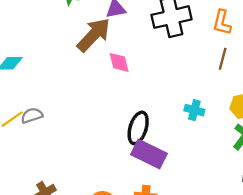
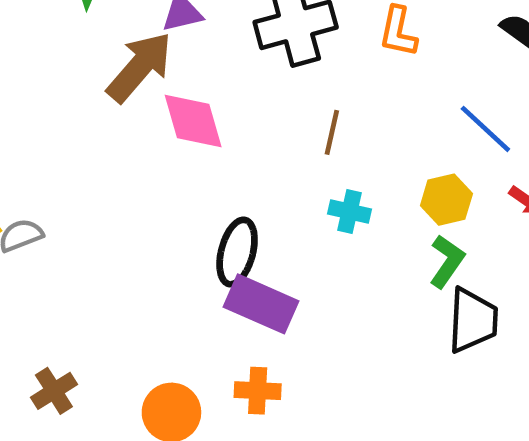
brown line: (223, 59) -> (332, 132), moved
pink diamond: (119, 62) -> (193, 121), size x1.4

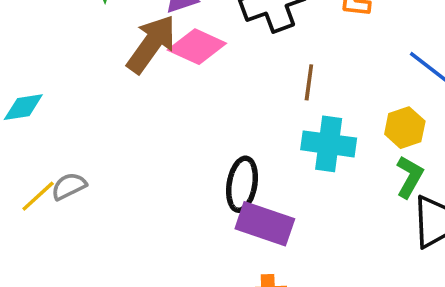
pink diamond: (193, 121) -> (197, 47), moved, turned -44
cyan cross: (350, 211) -> (329, 144), size x1.6

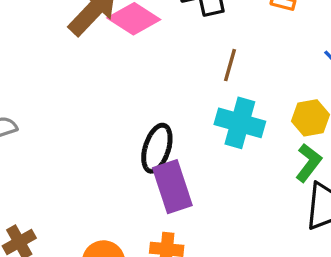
purple rectangle: (265, 224) -> (172, 187), turned 45

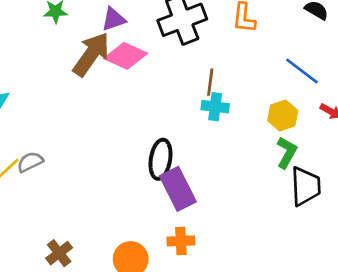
cyan cross: (240, 123) -> (215, 107), moved, size x0.7

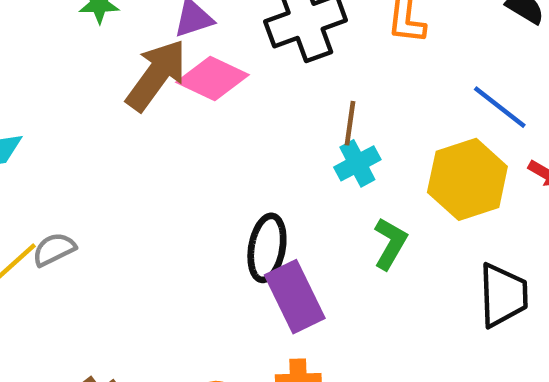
cyan cross: (215, 107) -> (357, 163), turned -36
yellow hexagon: (283, 116) -> (467, 179), size x1.6
green L-shape: (287, 153) -> (390, 243), moved

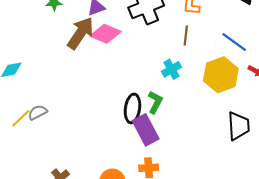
brown line: (350, 123) -> (186, 36), moved
green L-shape: (390, 243) -> (155, 102), moved

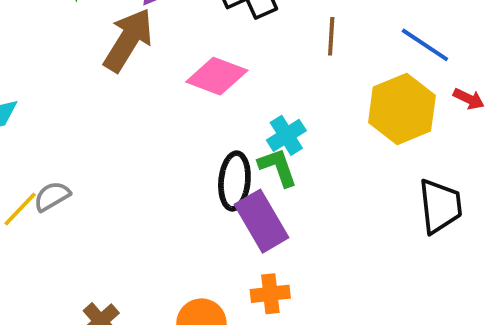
pink diamond: (106, 34) -> (217, 76), moved
cyan cross: (171, 69) -> (286, 135), moved
green L-shape: (155, 102) -> (278, 167), turned -45

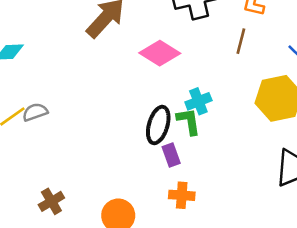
purple rectangle: (261, 221) -> (171, 155), size x0.6
orange cross: (270, 294) -> (182, 195), moved

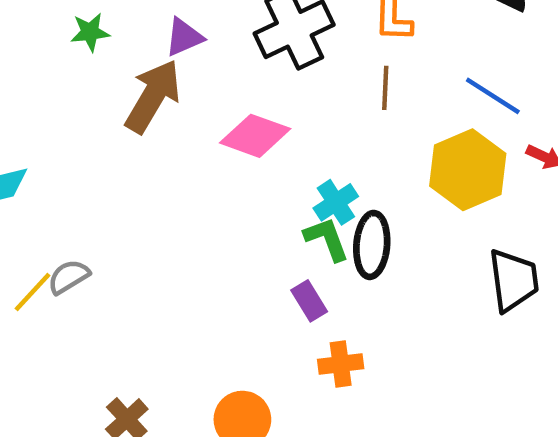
black ellipse: (158, 125) -> (372, 245), moved

